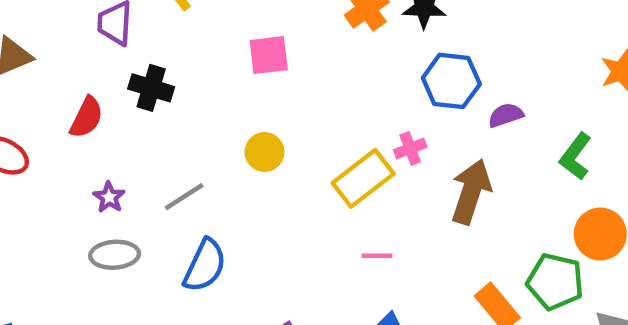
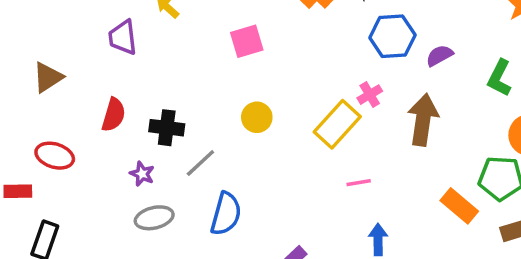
black cross: (151, 88) -> (167, 128), moved

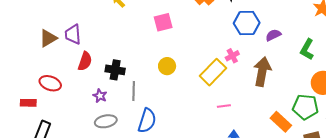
purple trapezoid: (123, 37) -> (73, 34), moved
gray line: (200, 163) -> (134, 91), turned -48

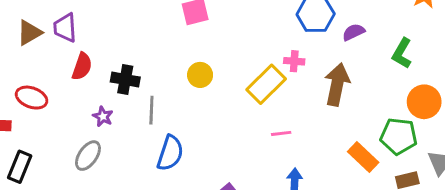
pink cross: (232, 56) -> (294, 61), turned 32
gray ellipse: (106, 121) -> (88, 156), moved, turned -45

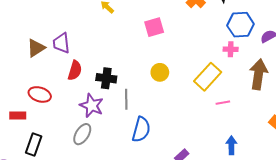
pink cross: (294, 61) -> (231, 49), moved
purple star: (103, 116) -> (92, 106), size x1.6
pink line: (281, 133) -> (223, 103), moved

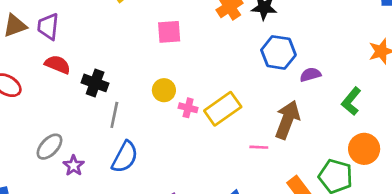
pink cross: (231, 49) -> (188, 108), moved
red semicircle: (75, 70) -> (58, 64), turned -96
pink line: (223, 103) -> (259, 147), moved
purple star: (92, 106) -> (74, 166), moved, size x0.7

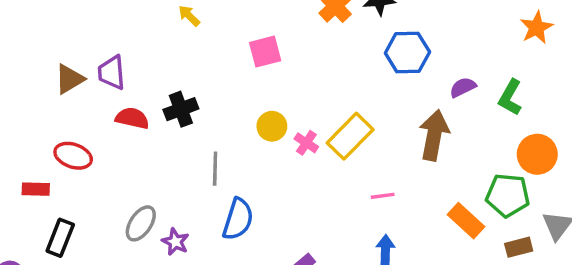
purple semicircle: (310, 75) -> (463, 87), moved
black cross: (95, 83) -> (181, 109), moved, turned -30
pink cross: (188, 108) -> (306, 143), turned 30
pink line: (259, 147) -> (383, 196), moved

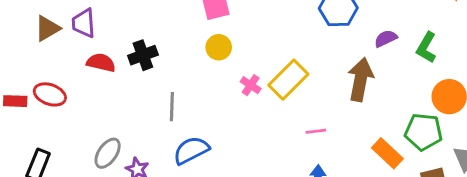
yellow circle: (272, 126) -> (219, 47), moved
red rectangle: (36, 189) -> (15, 101), moved
blue semicircle: (238, 219) -> (191, 150), turned -135

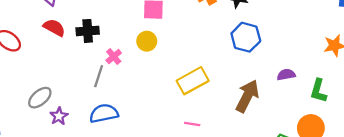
purple semicircle: (386, 39) -> (286, 75), moved
green L-shape: (426, 48) -> (318, 91), moved, turned -30
pink cross: (251, 85) -> (114, 57), moved
pink line: (316, 131) -> (192, 124), moved

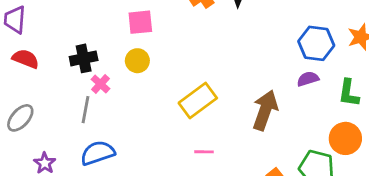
black cross: (88, 31) -> (84, 58), moved
blue hexagon: (246, 37) -> (316, 43), moved
gray ellipse: (40, 98) -> (20, 118), moved

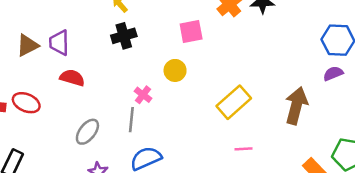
pink square: (140, 22) -> (191, 32), moved
black cross: (84, 58) -> (124, 36), moved
gray ellipse: (20, 118) -> (87, 132), moved

